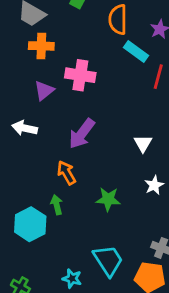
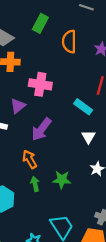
cyan rectangle: (136, 52) -> (83, 107), moved
purple triangle: (44, 91) -> (18, 106), moved
green arrow: (57, 205) -> (35, 184), moved

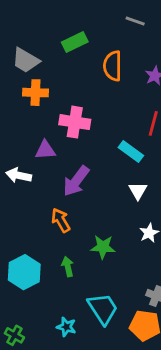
green rectangle: (40, 23) -> (75, 42), turned 36
purple triangle: (18, 106) -> (45, 150), turned 35
green arrow: (35, 184) -> (68, 267), moved

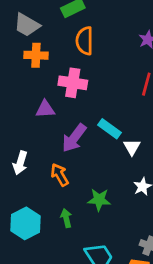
orange semicircle: (113, 66) -> (85, 41), moved
cyan rectangle: (131, 151) -> (110, 129), moved
white arrow: (19, 175) -> (20, 163), moved, turned -85

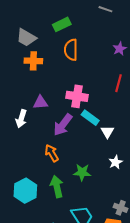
pink cross: (73, 83) -> (77, 96), moved
white arrow: (20, 163) -> (21, 119), moved
green arrow: (66, 218) -> (57, 187), size x1.5

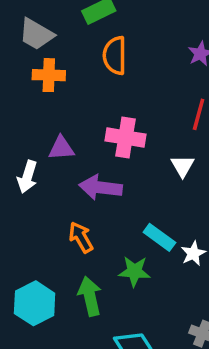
cyan rectangle: (90, 118) -> (159, 237), moved
purple arrow: (63, 125) -> (101, 187), turned 60
white triangle: (107, 132) -> (183, 166), moved

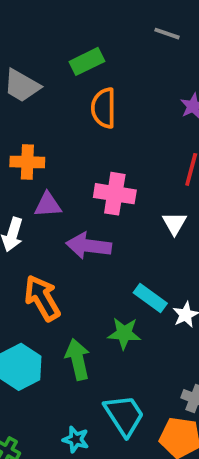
orange cross: (49, 75) -> (27, 162), moved
orange arrow: (81, 237) -> (42, 298), moved, size x1.4

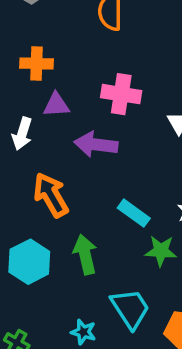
cyan rectangle: (150, 298) -> (134, 213), moved
green star: (124, 333) -> (161, 251), moved

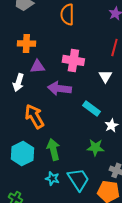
cyan rectangle: (134, 213) -> (91, 108), moved
cyan star: (83, 332) -> (52, 178), moved

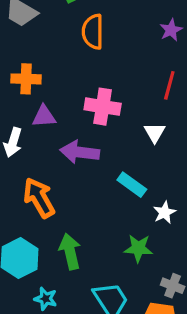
cyan star: (52, 178) -> (46, 299), moved

